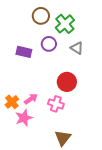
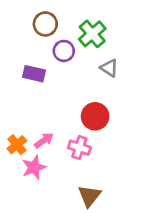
brown circle: (41, 16) -> (45, 24), moved
purple circle: (49, 44) -> (64, 51), moved

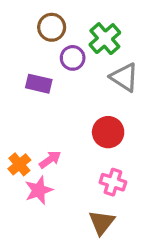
gray triangle: (109, 68) -> (124, 77), size x1.4
pink cross: (79, 148) -> (113, 182), moved

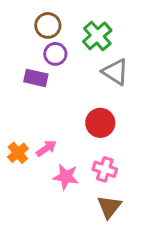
purple circle: (73, 58) -> (55, 54), moved
pink star: (39, 190) -> (66, 177), moved, turned 30
brown triangle: (102, 222) -> (109, 207), moved

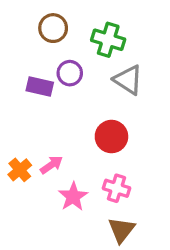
green cross: (97, 36) -> (108, 40), turned -32
purple circle: (55, 54) -> (70, 73), moved
pink star: (66, 177) -> (73, 197), turned 30

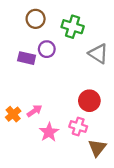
gray triangle: (128, 80) -> (98, 54), moved
red circle: (111, 137) -> (89, 101), moved
brown triangle: (121, 230) -> (97, 148), moved

